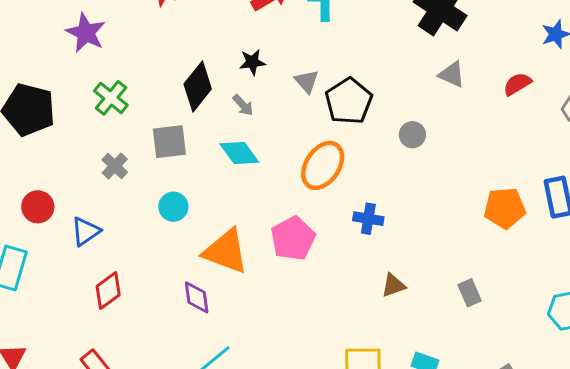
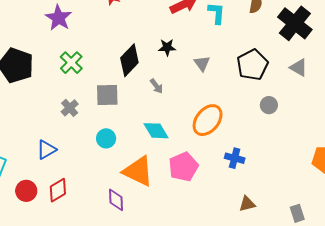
black pentagon: (349, 101) -> (252, 65), moved
gray arrow: (243, 105) -> (157, 86), moved
cyan diamond: (239, 153) -> (156, 131), moved
red circle: (38, 207) -> (26, 191), moved

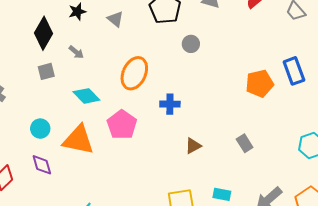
gray square: (107, 95) -> (46, 71), moved, size x0.7
cyan circle: (106, 138) -> (40, 129), moved
purple diamond: (116, 200) -> (42, 165), moved

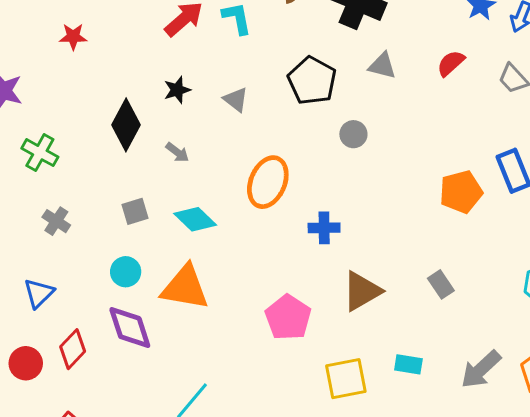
gray square: (46, 71) -> (135, 211), moved
pink pentagon: (122, 125) -> (288, 317), moved
brown triangle: (193, 146) -> (362, 291), size x1.6
purple diamond: (42, 165) -> (130, 328), size x1.4

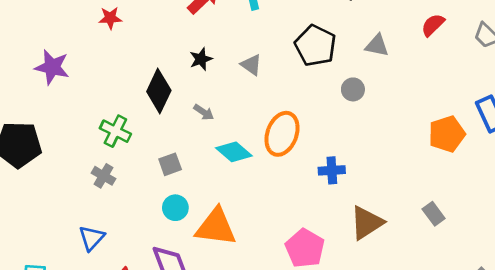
gray triangle: (382, 66) -> (377, 46), moved
green cross: (40, 153) -> (115, 131), moved
cyan diamond: (195, 219) -> (234, 152), moved
cyan circle: (126, 272) -> (175, 208), moved

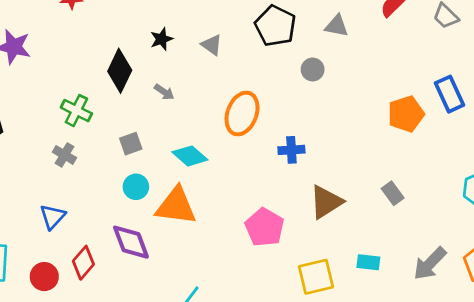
cyan diamond: (234, 152) -> (190, 156), moved

